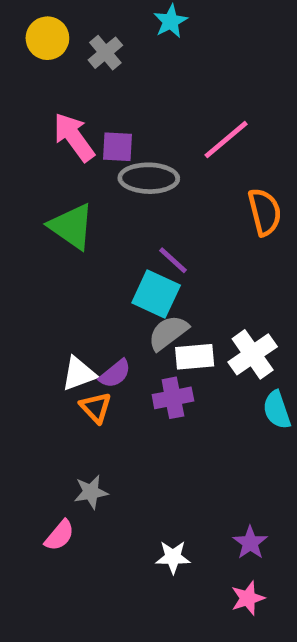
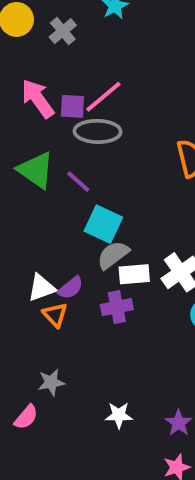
pink line: (226, 140) -> (103, 97), moved
purple line: (173, 260) -> (78, 182), moved
white star: (173, 557) -> (119, 415), moved

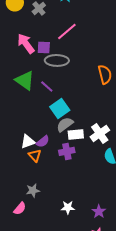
pink line: (103, 97) -> (67, 31), moved
cyan square: (103, 224) -> (60, 108), turned 30

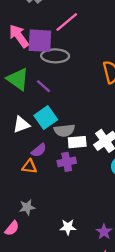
purple square: (44, 47) -> (40, 41), size x1.6
cyan square: (60, 108) -> (46, 118), moved
gray semicircle: (65, 124) -> (64, 130), turned -150
white triangle: (28, 141) -> (21, 125), moved
orange triangle: (35, 155) -> (29, 167), turned -40

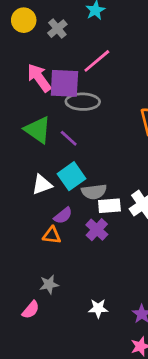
purple cross: (67, 162) -> (97, 230), turned -36

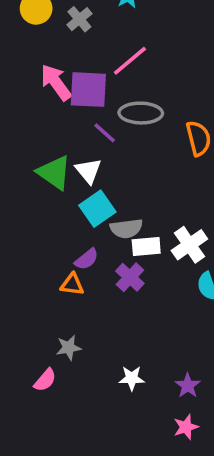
gray ellipse: (83, 102) -> (141, 113), moved
green triangle: (38, 130) -> (54, 173), moved
purple line: (69, 138) -> (105, 133), moved
white triangle: (42, 185) -> (88, 171), moved, turned -50

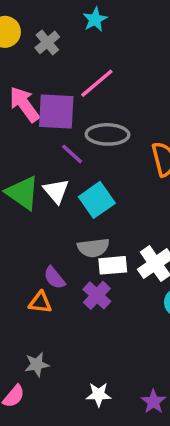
cyan square: (97, 209) -> (97, 200), moved
purple semicircle: (87, 259) -> (54, 278), turned 90

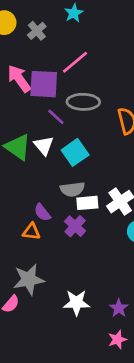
gray star: (37, 364) -> (29, 279), size x1.6
white star: (99, 395) -> (76, 303), size x1.4

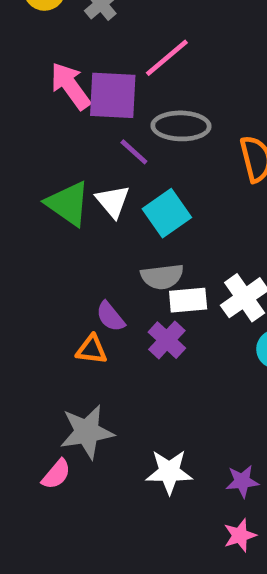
purple star: (119, 308) -> (242, 481), turned 30

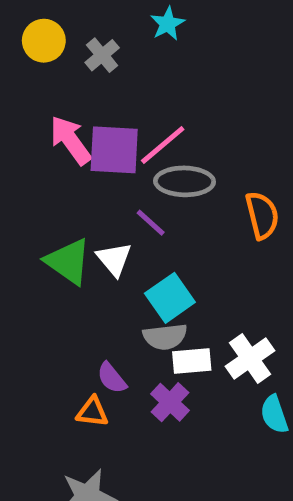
pink line: (167, 58) -> (163, 145), moved
purple line: (134, 152) -> (151, 223), moved
cyan square: (167, 213) -> (170, 298), moved

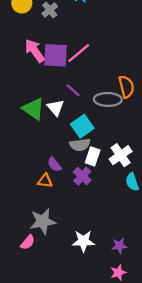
gray ellipse: (185, 181) -> (108, 99), moved
white rectangle: (192, 361) -> (93, 156), turned -66

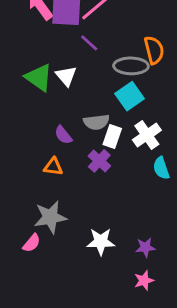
purple line: (73, 90) -> (89, 43), moved
cyan square: (82, 126) -> (130, 96), moved
purple semicircle: (54, 164) -> (63, 135), moved

